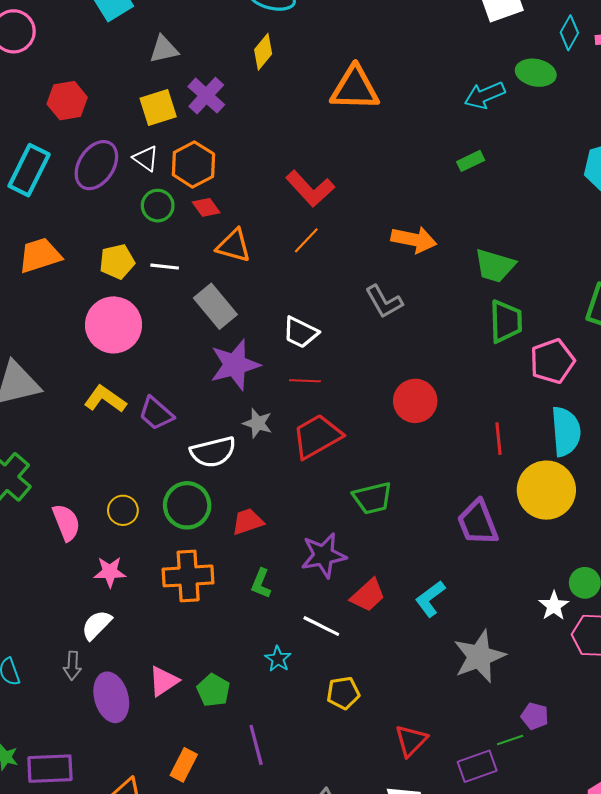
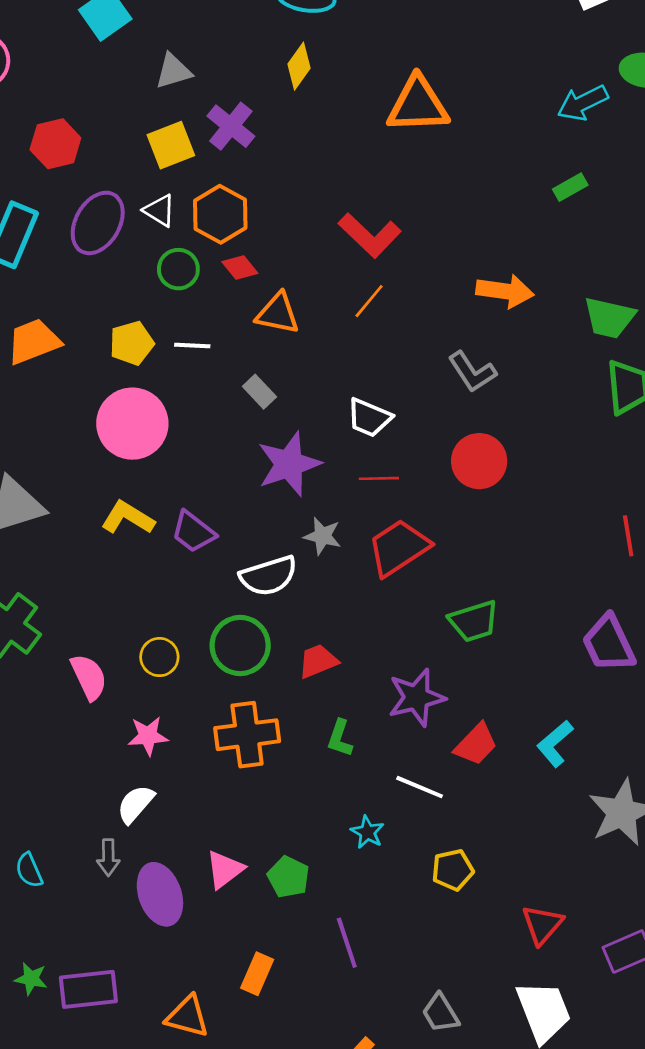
gray rectangle: (215, 306) -> (259, 392), size x0.6
red circle: (415, 401) -> (479, 461), moved

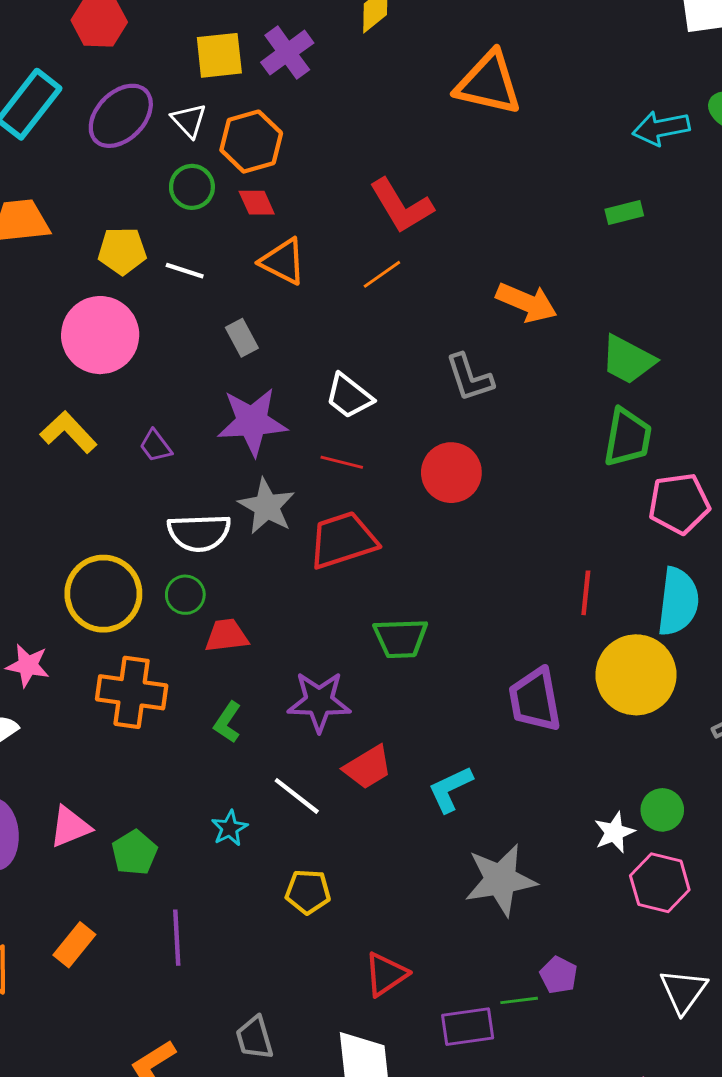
purple trapezoid: (193, 532) -> (156, 446), moved, size x0.7
gray star: (322, 536) -> (267, 506), size x1.4
green circle: (240, 646) -> (185, 595), moved, size x0.6
yellow circle: (159, 657) -> (103, 594), moved, size x1.8

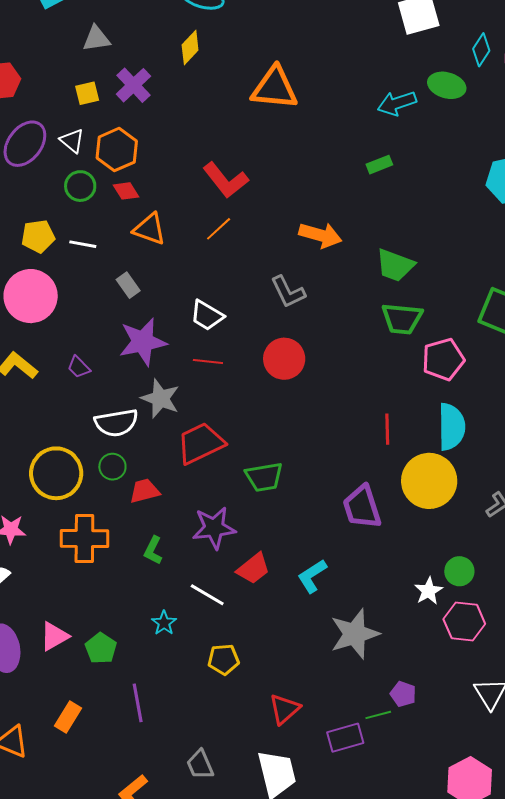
yellow square: (219, 55) -> (87, 93), size x0.7
green trapezoid: (628, 437) -> (402, 319), turned 93
red trapezoid: (343, 540) -> (201, 443), moved

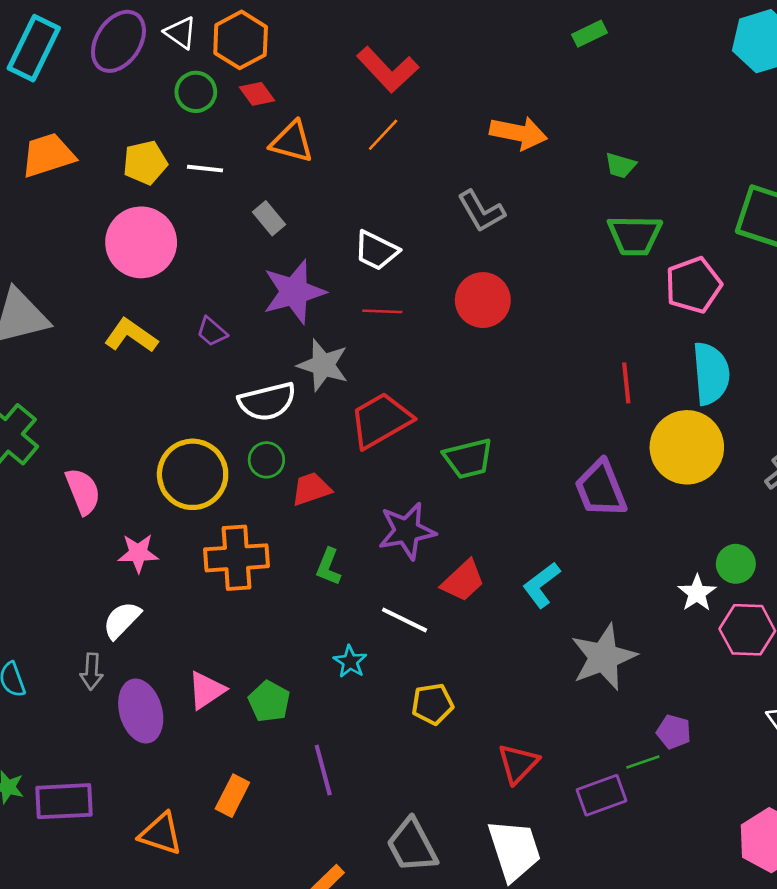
green trapezoid: (395, 265) -> (620, 165), size x0.6
gray trapezoid: (200, 765) -> (412, 845), size x1.4

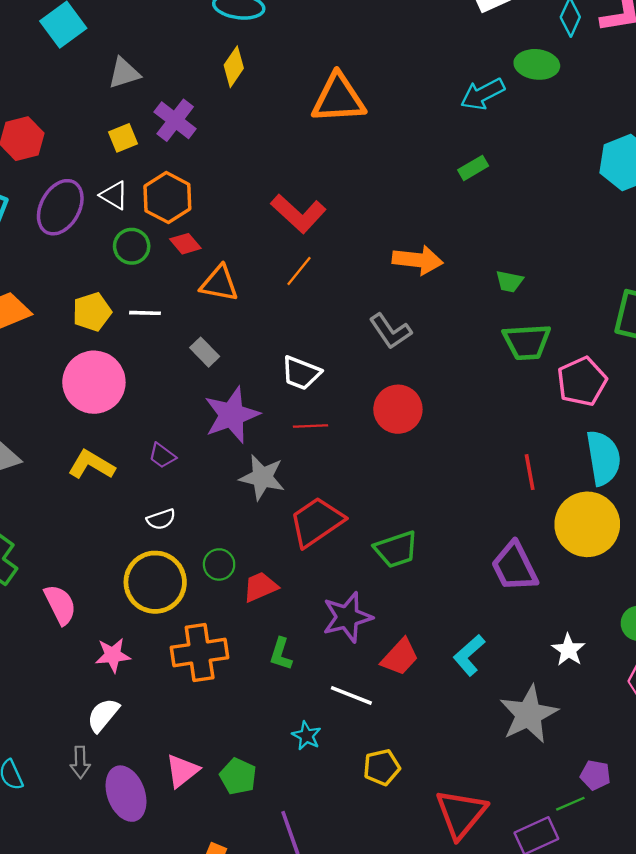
white semicircle: (267, 401) -> (161, 519), moved, size x0.6
white star: (697, 593) -> (568, 650), moved
red triangle: (518, 764) -> (461, 814), size x1.4

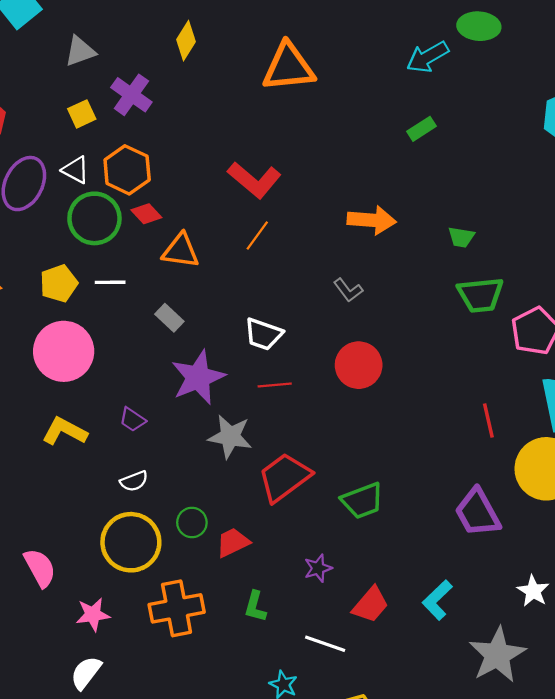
green circle: (132, 246) -> (94, 218), size x1.5
gray L-shape: (390, 331) -> (348, 290), size x0.7
purple star: (347, 617) -> (318, 568), size x0.6

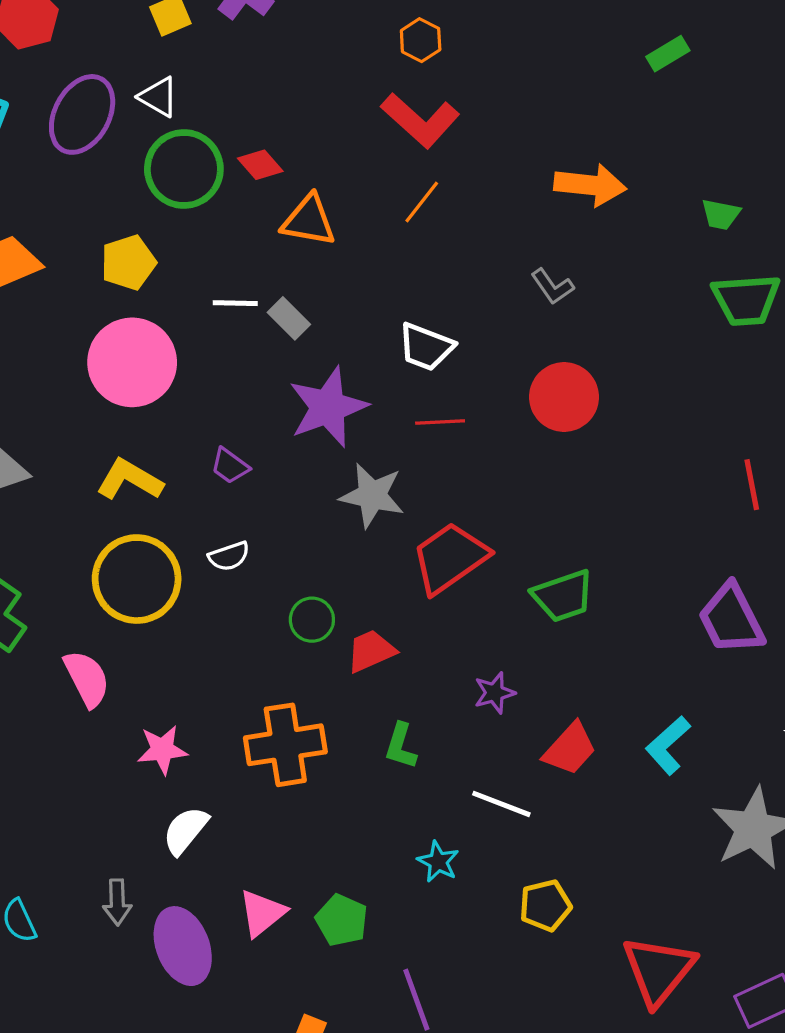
orange hexagon: (127, 170) -> (421, 40), moved, size x0.6
white line: (110, 282) -> (235, 303), moved
yellow circle: (131, 542) -> (137, 579), moved
white semicircle: (86, 673) -> (185, 830), moved

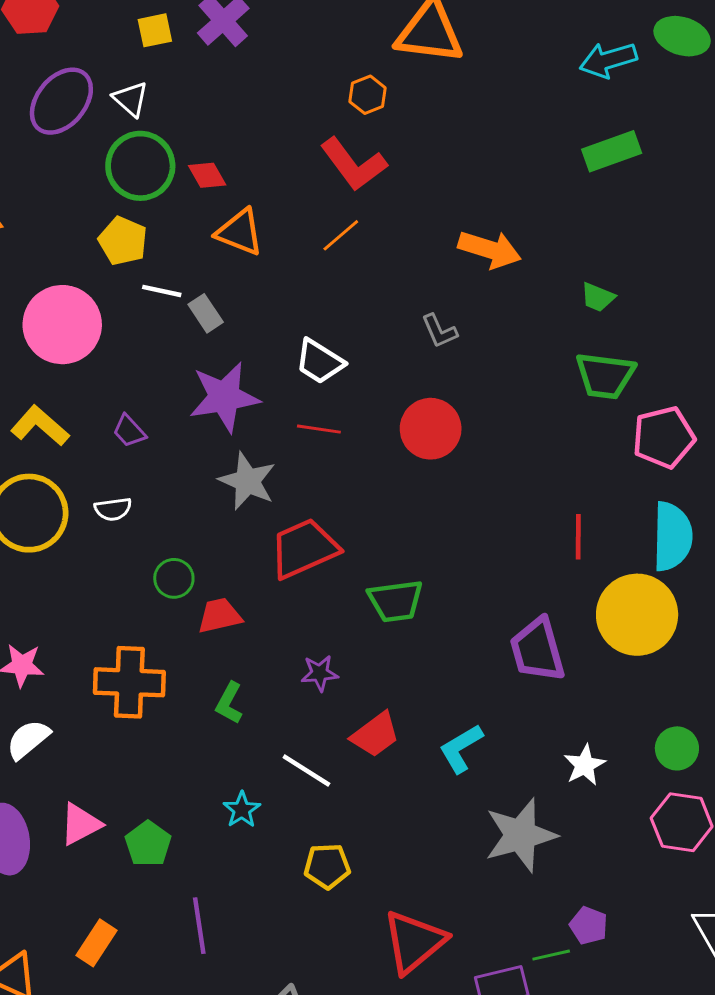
green rectangle: (668, 54) -> (612, 151), moved, size x1.5
yellow pentagon: (128, 263) -> (123, 241), moved, turned 30

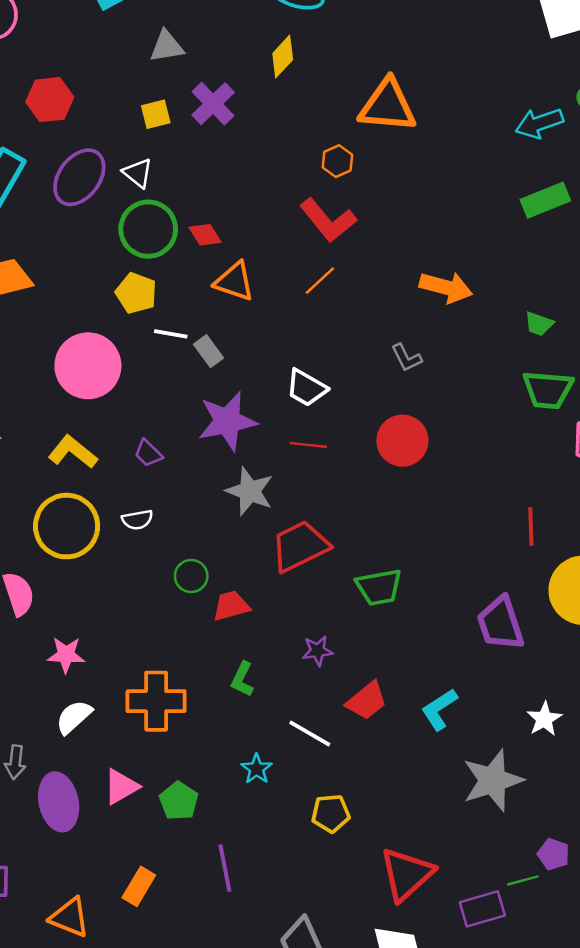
orange cross: (129, 682) -> (156, 701), moved

